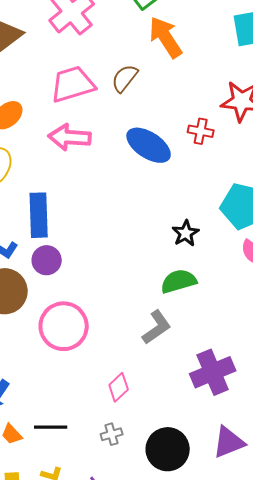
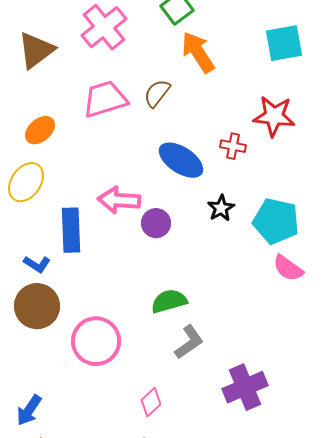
pink arrow: (70, 137) -> (119, 200), moved
black star: (186, 233) -> (221, 208), moved
purple circle: (47, 260) -> (156, 223), moved
green semicircle: (179, 281) -> (169, 301), moved

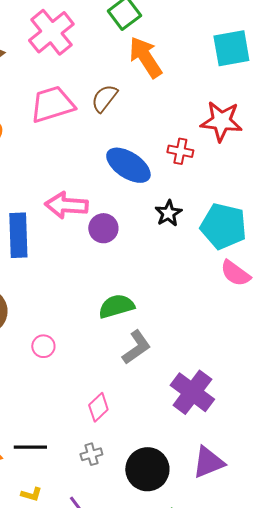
pink circle: (96, 341) -> (43, 346), size x0.5
purple cross: (245, 387) -> (192, 392), turned -30

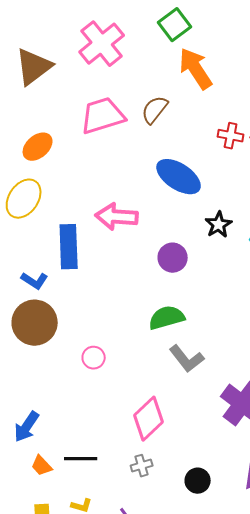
red cross: (180, 151) -> (231, 136), moved
purple circle: (103, 228) -> (173, 258), moved
gray L-shape: (136, 347) -> (187, 359), turned 87
pink diamond: (98, 407) -> (149, 419), size x1.5
black circle: (147, 469) -> (198, 481), size x0.6

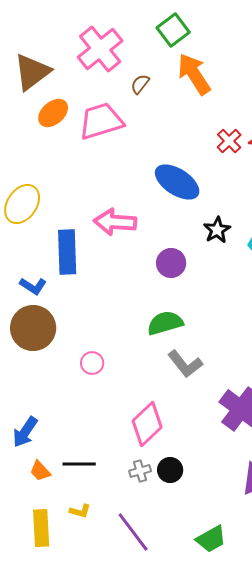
brown semicircle: (155, 110) -> (140, 84), moved, size x0.7
red cross: (231, 136) -> (229, 141), turned 35
orange ellipse: (38, 147) -> (53, 113), moved
black circle: (198, 481) -> (170, 470), moved

